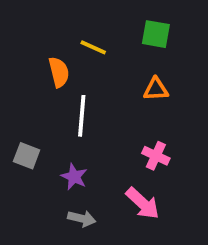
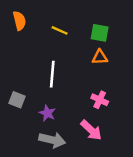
green square: (156, 34) -> (100, 33), moved
orange semicircle: (59, 72) -> (19, 21), moved
gray arrow: (82, 218) -> (52, 140), size x1.5

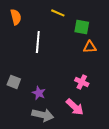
yellow line: (60, 30) -> (58, 13), moved
orange triangle: (100, 57) -> (90, 47), moved
white line: (52, 74) -> (38, 42), moved

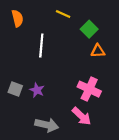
green square: (82, 27) -> (89, 29), turned 35
pink cross: (82, 82) -> (89, 89), size x1.5
purple star: (39, 93) -> (37, 90), moved

